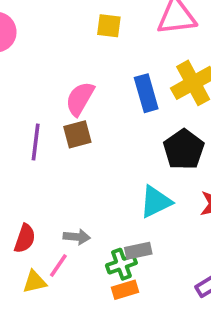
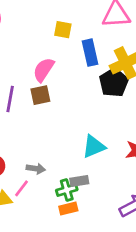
yellow square: (109, 26) -> (63, 30), moved
blue rectangle: (146, 93) -> (90, 53), moved
black pentagon: (184, 149) -> (114, 83), moved

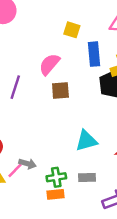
brown square: (40, 95) -> (60, 90), moved
gray arrow: (36, 169) -> (28, 164), moved
gray rectangle: (79, 181) -> (87, 177), moved

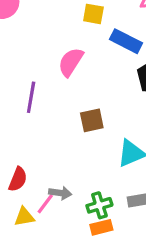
blue rectangle: (94, 54) -> (126, 41), turned -50
brown square: (60, 90) -> (92, 120), moved

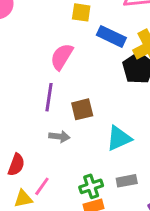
purple line: (31, 97) -> (49, 97), moved
gray arrow: (60, 193) -> (59, 137), moved

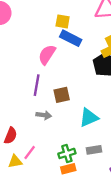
blue rectangle: (111, 36) -> (71, 38), moved

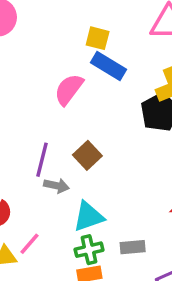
purple line: (37, 85) -> (42, 160), moved
brown square: (62, 95) -> (87, 155), turned -35
cyan triangle: (89, 118) -> (88, 217), moved

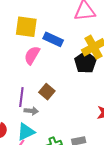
yellow square: (98, 38) -> (26, 27), moved, size x1.6
cyan triangle: (88, 217) -> (26, 132), moved

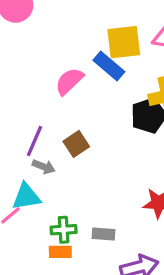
yellow square: (26, 27) -> (124, 42), moved, turned -30

